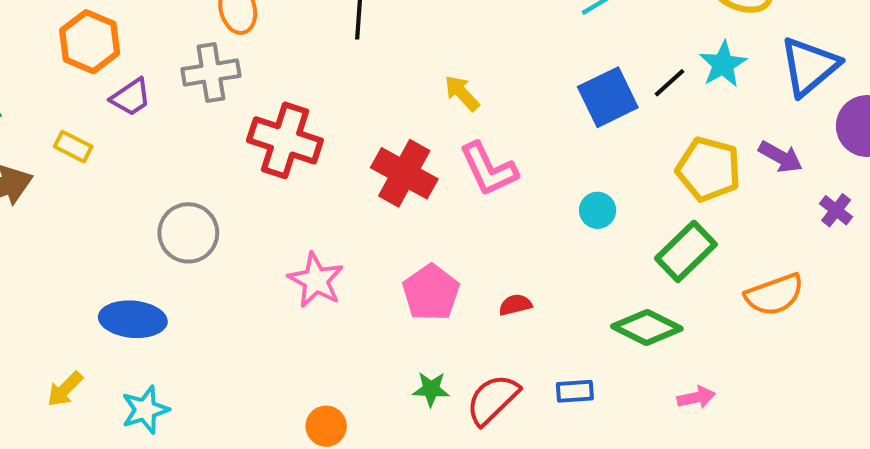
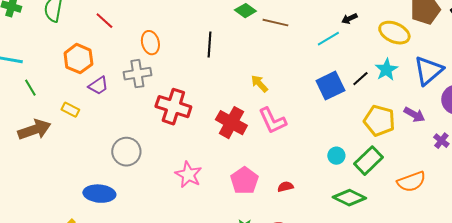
cyan circle: (598, 210) -> (336, 156), moved

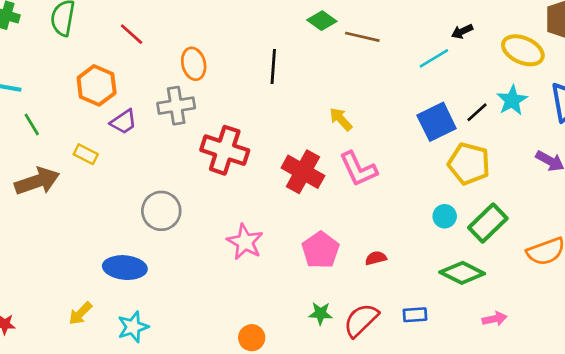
yellow pentagon: (379, 121) -> (469, 164), moved

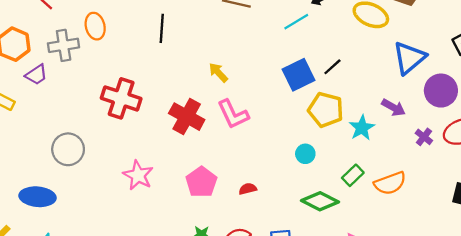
cyan star: (512, 100) -> (362, 128), moved
gray cross: (176, 106) -> (64, 45), moved
green rectangle: (488, 223) -> (353, 175), moved, size x0.7

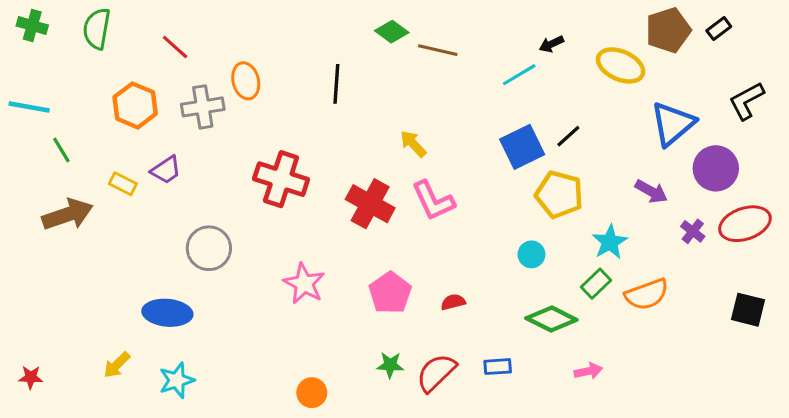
purple trapezoid: (36, 75) -> (166, 170), moved
cyan star: (362, 128) -> (610, 242), moved

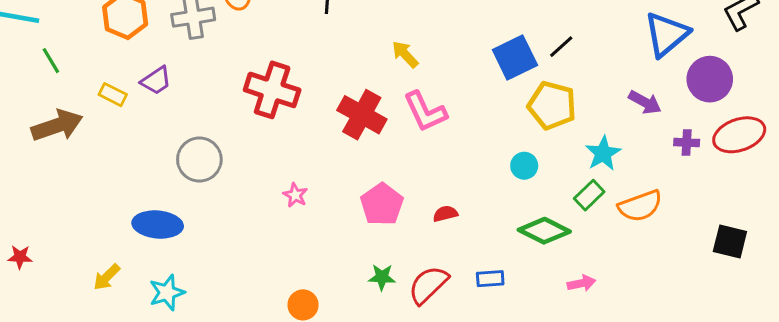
purple cross: (693, 231) -> (687, 143), turned -35
pink star: (304, 284) -> (295, 195), size x0.6
black square: (748, 310) -> (730, 242), moved
red star: (31, 377) -> (20, 257), moved

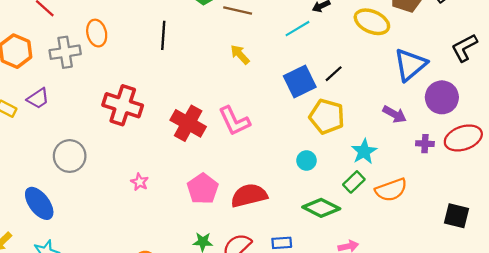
yellow arrow: (405, 54) -> (240, 54), moved
red semicircle: (445, 214) -> (249, 195), size x2.0
blue ellipse: (158, 224) -> (39, 203), turned 48

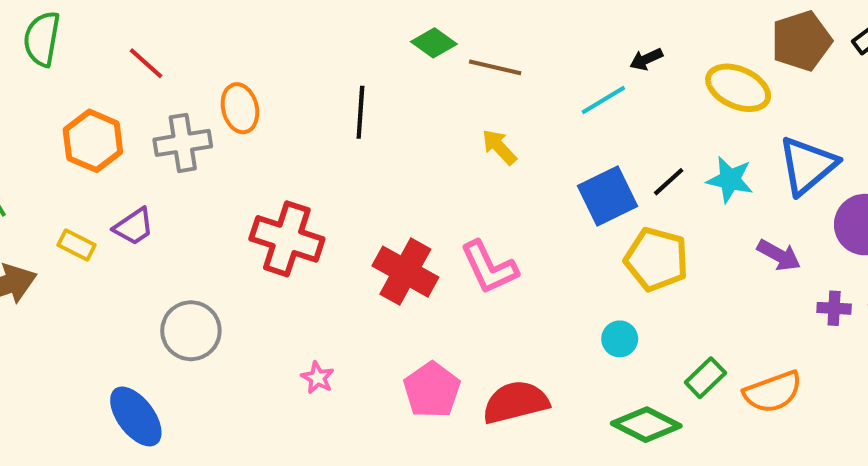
cyan star: (364, 151) -> (730, 180), moved, turned -30

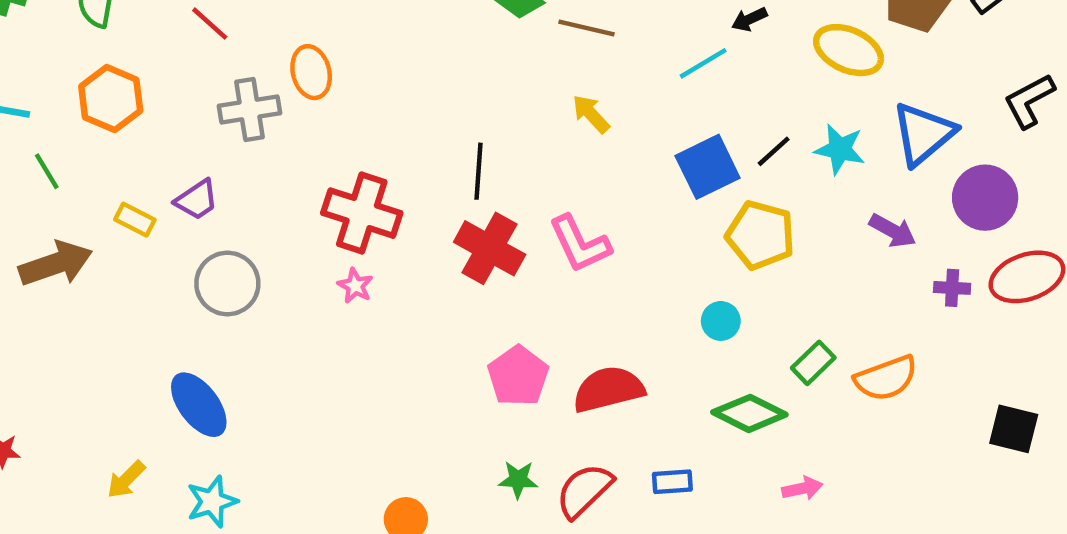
black line: (360, 112) -> (479, 171), moved
orange hexagon: (93, 141) -> (111, 99), moved
gray circle: (191, 331) -> (227, 284), moved
pink star: (318, 378) -> (355, 286), moved

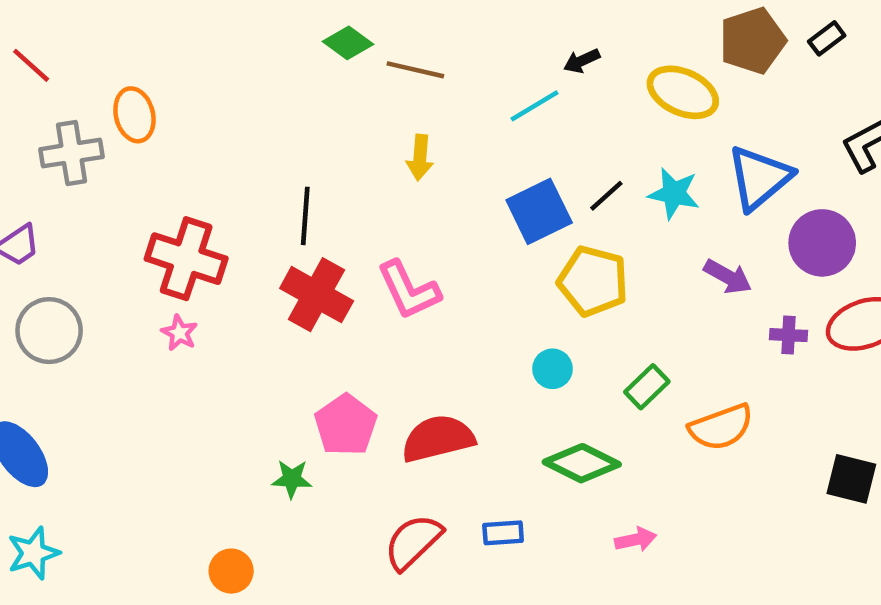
yellow arrow: (591, 114) -> (420, 158), turned -132
green rectangle: (813, 363) -> (647, 387), moved
green star: (518, 480) -> (292, 479), moved

